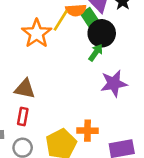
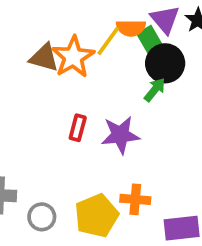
purple star: (114, 83) -> (120, 135), moved
brown triangle: (25, 89) -> (44, 58), moved
red rectangle: (23, 116) -> (78, 128), moved

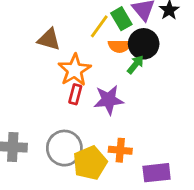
orange semicircle: (131, 28) -> (120, 46), moved
green rectangle: (150, 41) -> (121, 19), moved
orange star: (73, 57) -> (75, 70), moved
gray circle: (42, 217) -> (64, 148), moved, size x1.6

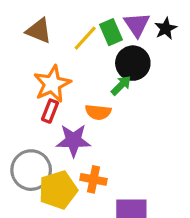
brown triangle: (49, 39) -> (39, 31), moved
orange semicircle: (120, 46) -> (98, 112), moved
purple star: (109, 100) -> (73, 140), moved

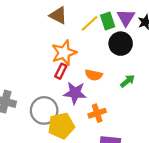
green arrow: (121, 85) -> (127, 81), moved
orange cross: (93, 179) -> (97, 113), moved, turned -35

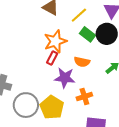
green rectangle: (108, 21) -> (87, 34), moved, turned -35
gray circle: (44, 110) -> (26, 105), moved
yellow pentagon: (61, 126) -> (52, 107), turned -30

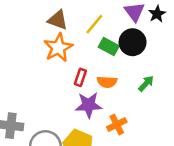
orange star: (55, 41) -> (58, 48), moved
red rectangle: (52, 58) -> (80, 77), moved

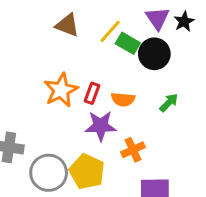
green rectangle: (109, 47) -> (128, 43), moved
orange star: (58, 48) -> (61, 90), moved

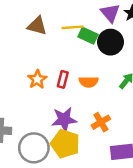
yellow line: (110, 31) -> (73, 27), turned 50
orange star: (61, 90) -> (37, 79), size x0.7
purple star: (101, 126) -> (64, 119), moved

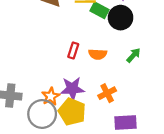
orange star: (37, 79) -> (51, 96), moved

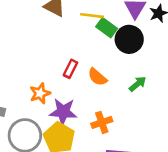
orange semicircle: (98, 54) -> (97, 77), turned 30
orange star: (51, 96) -> (40, 93), moved

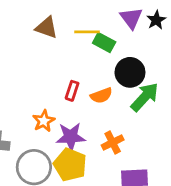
black circle: (129, 39) -> (130, 72), moved
orange semicircle: (97, 77) -> (101, 95), turned -54
green arrow: (138, 84) -> (145, 97), size x1.6

